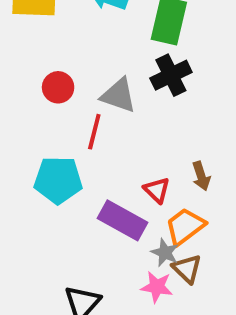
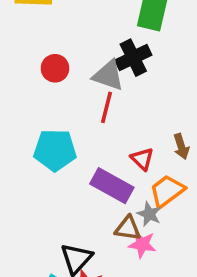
black cross: (171, 75) -> (133, 58), moved
red line: (94, 132) -> (107, 107), moved
brown triangle: (187, 269) -> (128, 228), moved, turned -36

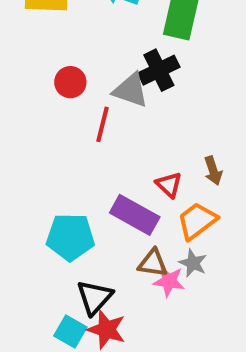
red line: (107, 107) -> (103, 124), moved
cyan pentagon: (55, 150) -> (70, 237), moved
gray star: (149, 214) -> (193, 263), moved

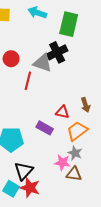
red triangle: (169, 185) -> (62, 112), turned -32
purple rectangle: (135, 215) -> (45, 128), size x0.7
brown triangle: (153, 263) -> (74, 174), moved

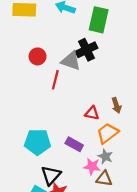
purple rectangle: (45, 128) -> (74, 144), moved

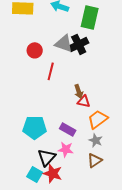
gray triangle: (71, 61) -> (64, 43), moved
brown arrow: (116, 105) -> (79, 91), moved
pink star: (92, 166) -> (66, 149), moved
brown triangle: (104, 179) -> (95, 160), turned -42

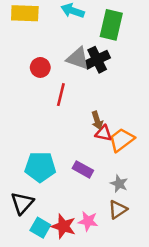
orange trapezoid: (98, 119) -> (122, 140), moved
pink star: (66, 149) -> (88, 221), moved
black triangle: (47, 157) -> (22, 203), moved

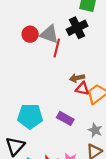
gray triangle: (78, 58) -> (49, 34), moved
red line: (61, 95) -> (57, 48), moved
brown arrow: (97, 120) -> (77, 78), turned 96

